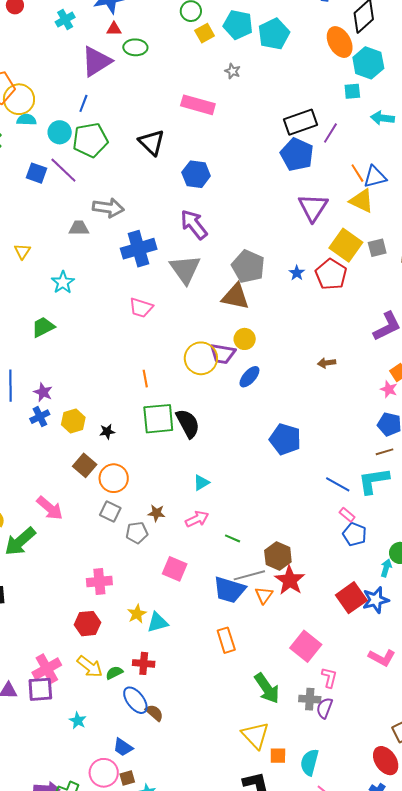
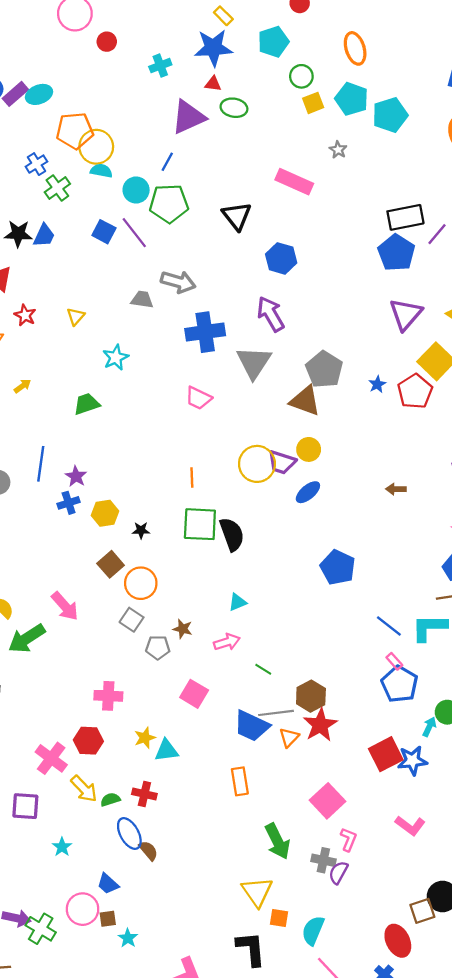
blue pentagon: (355, 534) -> (400, 684), size x1.4
pink cross: (47, 669) -> (51, 758), moved, turned -32

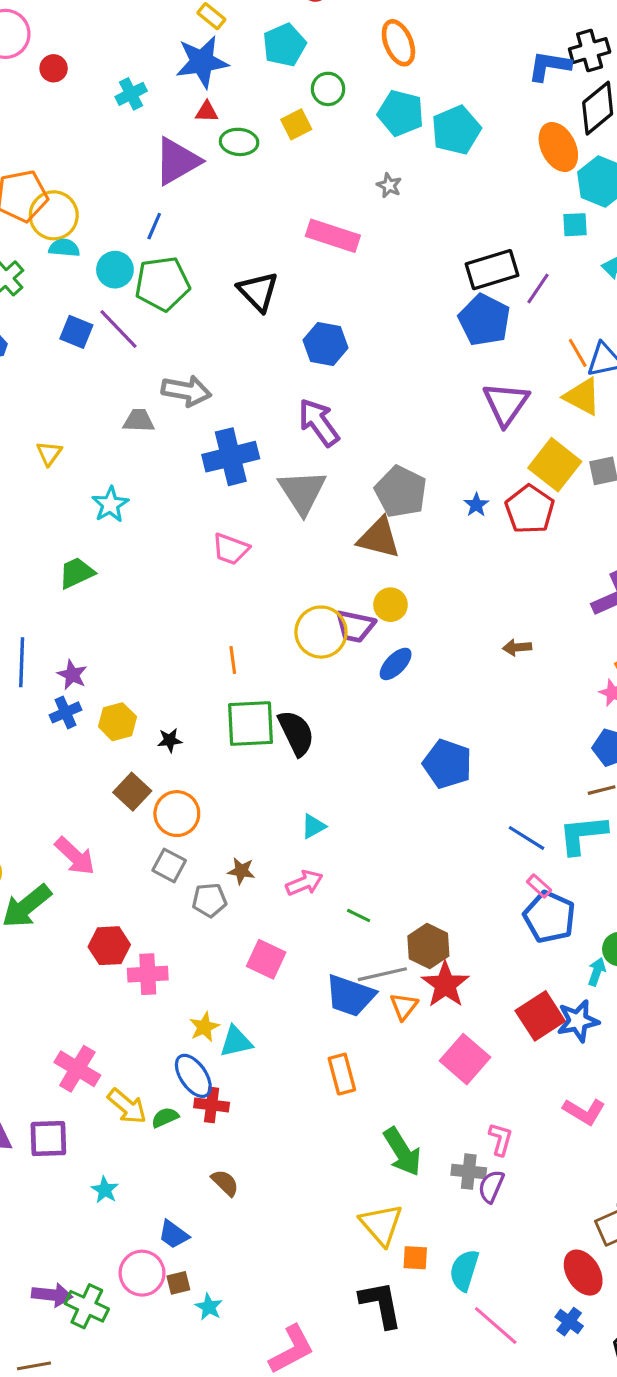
yellow square: (313, 103) -> (296, 124), moved
red hexagon: (88, 741) -> (109, 946), moved
pink square: (327, 801) -> (465, 1059), moved
blue ellipse: (129, 833) -> (193, 1076), moved

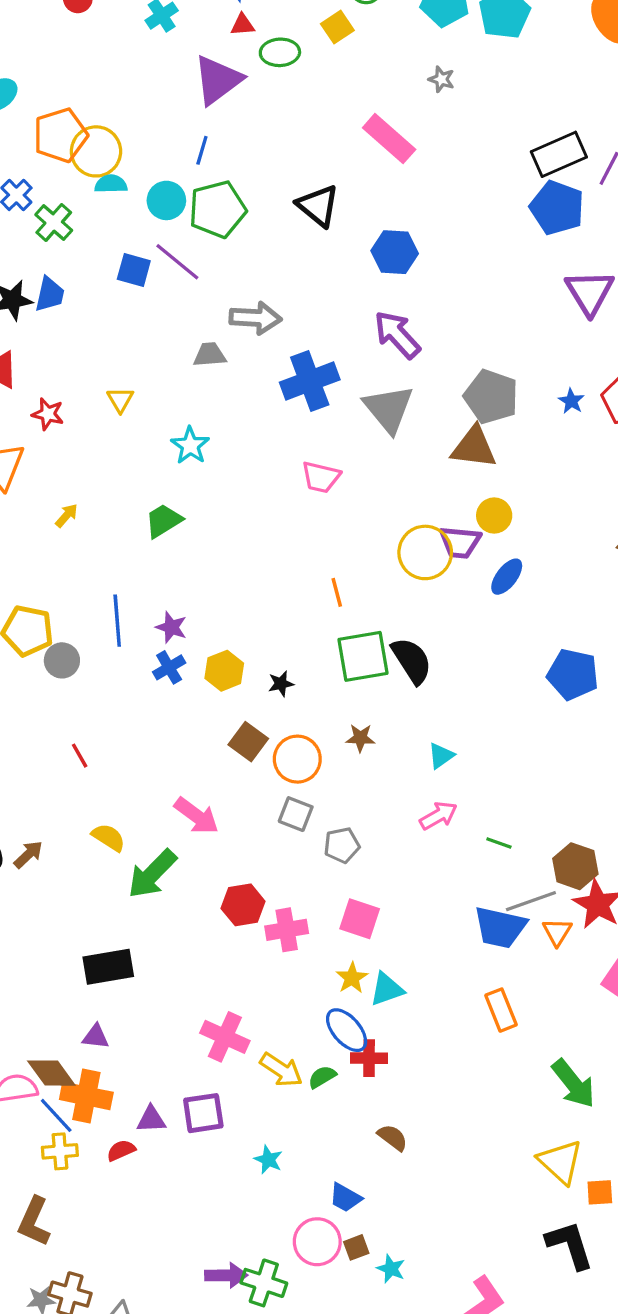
pink rectangle: (333, 236) -> (389, 139), turned 30
brown star: (241, 871) -> (360, 738), moved
pink square: (266, 959) -> (360, 919), moved

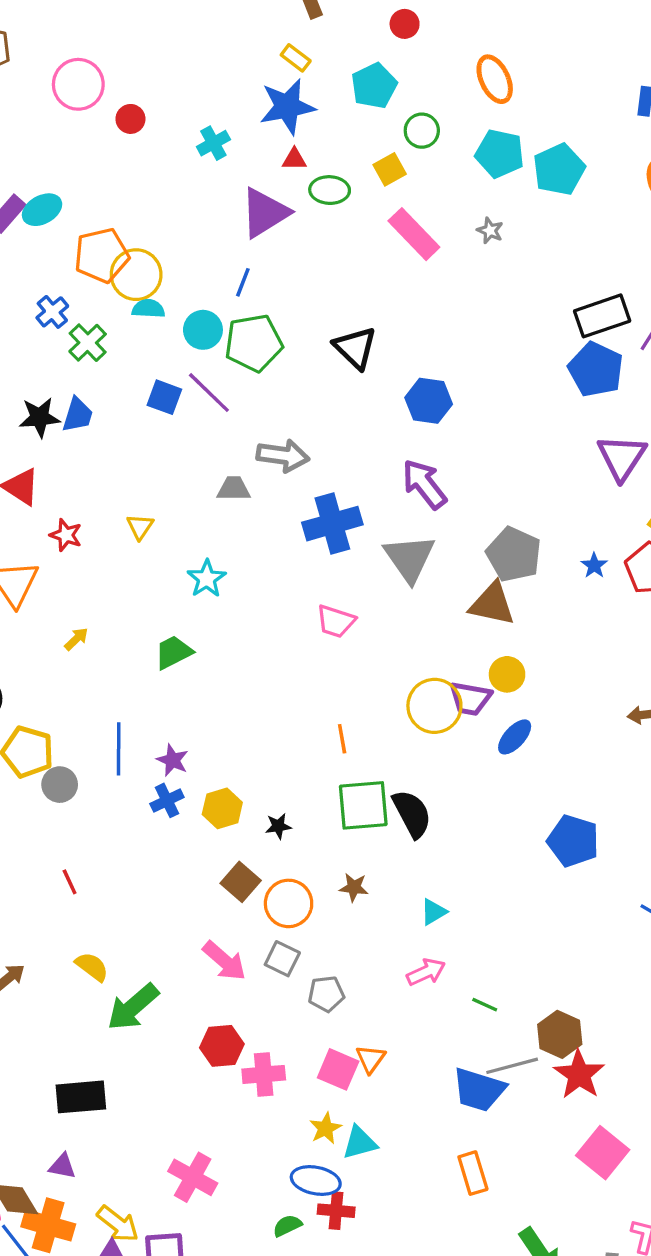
pink rectangle: (389, 139) -> (414, 234), moved
pink arrow: (196, 816) -> (224, 961), moved
orange triangle: (557, 932) -> (371, 1059), moved
blue ellipse: (347, 1030) -> (316, 1180), turned -42
yellow arrow: (281, 1070) -> (118, 1224), moved

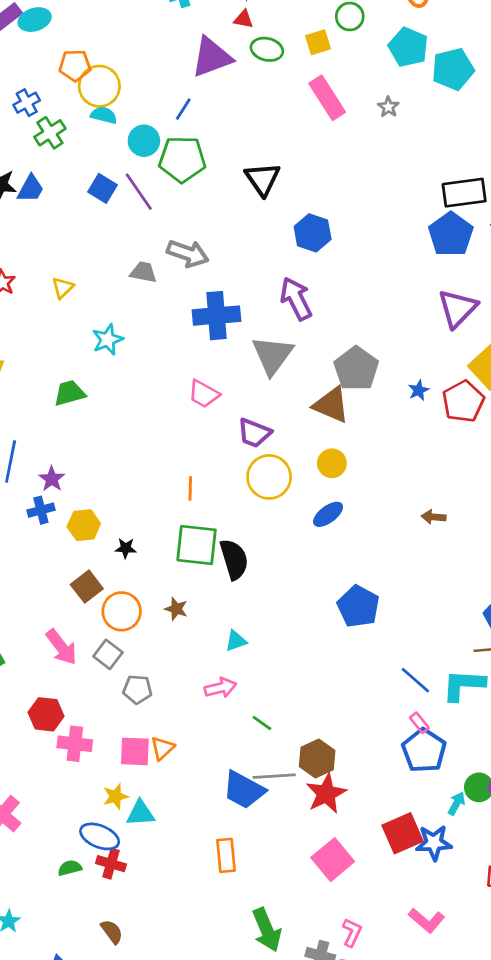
orange pentagon: (102, 255) -> (75, 65), size x0.7
purple trapezoid: (470, 698) -> (254, 433), moved
pink square: (338, 1069) -> (135, 751), turned -32

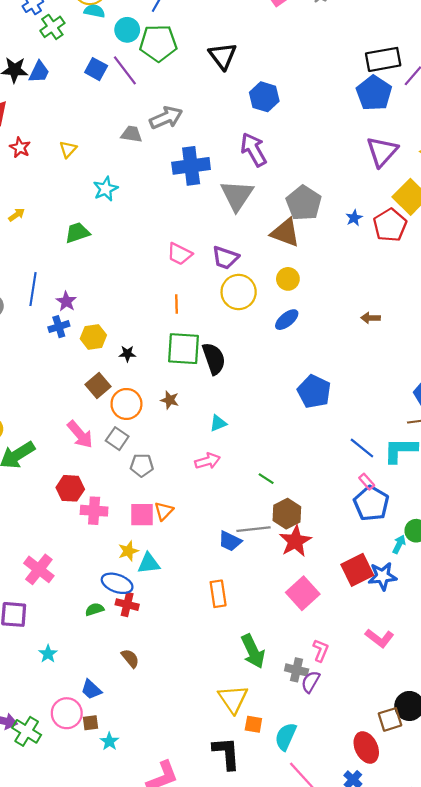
gray arrow: (188, 254) -> (166, 118), turned -40
pink trapezoid: (204, 394) -> (180, 254), moved
green line: (262, 723) -> (266, 479), moved
blue trapezoid: (244, 790) -> (230, 541), size x0.7

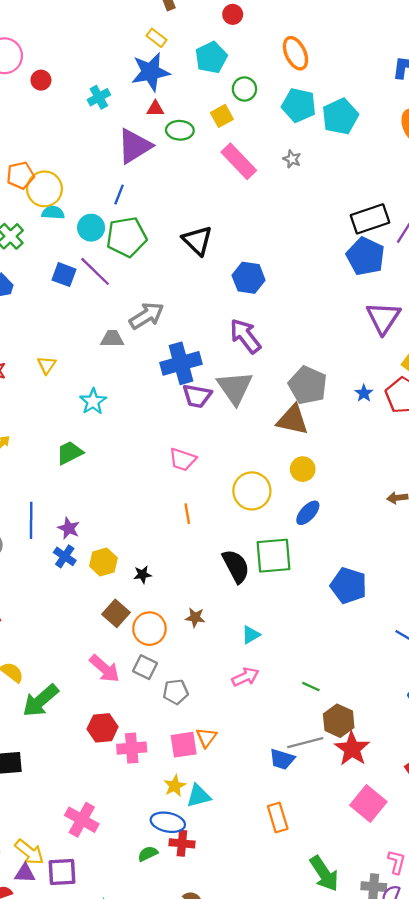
purple trapezoid: (225, 258) -> (197, 396), moved
blue cross: (59, 327) -> (65, 556), turned -30
green square: (184, 349) -> (273, 556), moved

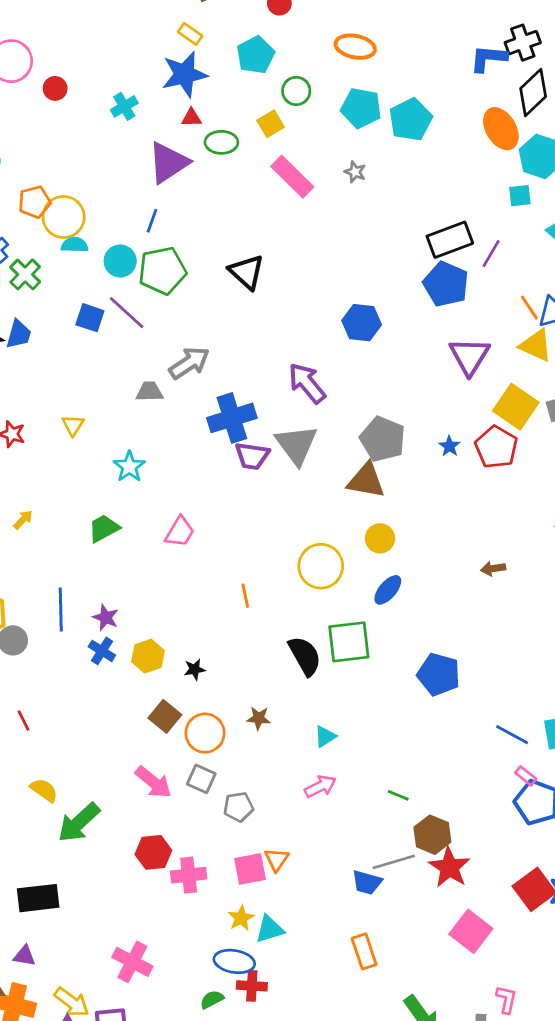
orange ellipse: (295, 53) -> (355, 47), turned -52
blue hexagon: (249, 278) -> (362, 323), moved
pink trapezoid: (183, 459) -> (180, 532), moved, turned -76

